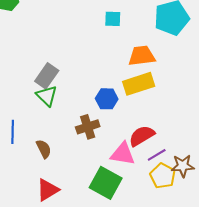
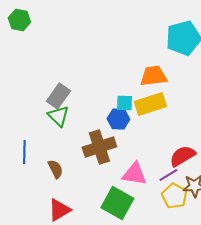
cyan square: (113, 19) -> (124, 103), moved
brown cross: (88, 127) -> (99, 147), size x1.4
red semicircle: (142, 136) -> (182, 156), moved

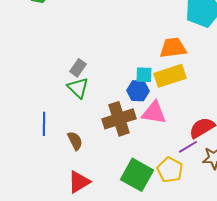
gray rectangle: (58, 96) -> (78, 68), size x0.7
pink triangle: (134, 174) -> (154, 113), moved
yellow pentagon: (174, 196) -> (170, 170), moved

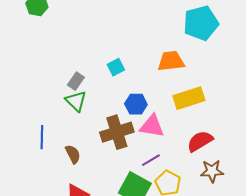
cyan square: (144, 75) -> (116, 67), moved, turned -30
yellow rectangle: (170, 76) -> (189, 98), moved
purple line: (188, 147) -> (151, 160), moved

